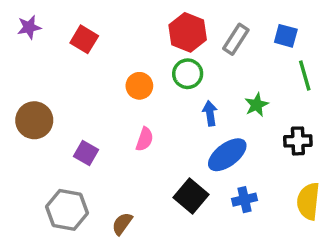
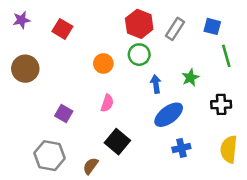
brown circle: (34, 120) -> (25, 69), moved
black square: (191, 196) -> (117, 142), moved

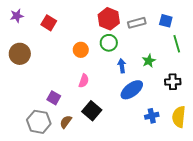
gray rectangle: (175, 29) -> (137, 23), turned 42
purple square: (64, 113) -> (54, 98), moved
blue cross: (181, 148) -> (152, 116), moved
brown semicircle: (91, 166) -> (66, 122), moved

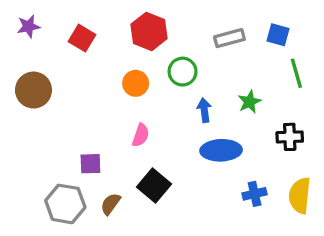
red hexagon: (109, 19) -> (149, 31), moved
blue ellipse: (132, 90) -> (221, 150), turned 35
purple square: (54, 98) -> (90, 164), turned -32

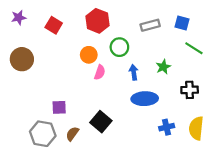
green line: (296, 73) -> (194, 48), turned -42
pink semicircle: (141, 135) -> (100, 72), moved

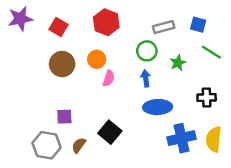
purple star: (19, 18) -> (20, 19), size x1.5
green circle: (119, 47) -> (147, 51), moved
brown circle: (22, 59) -> (62, 64), moved
green star: (163, 67) -> (178, 63), moved
blue cross: (167, 127) -> (181, 138), size x1.6

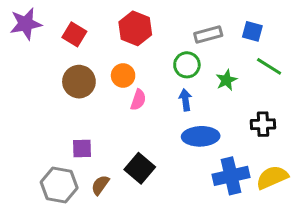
yellow semicircle: (214, 139) -> (272, 177), turned 60

